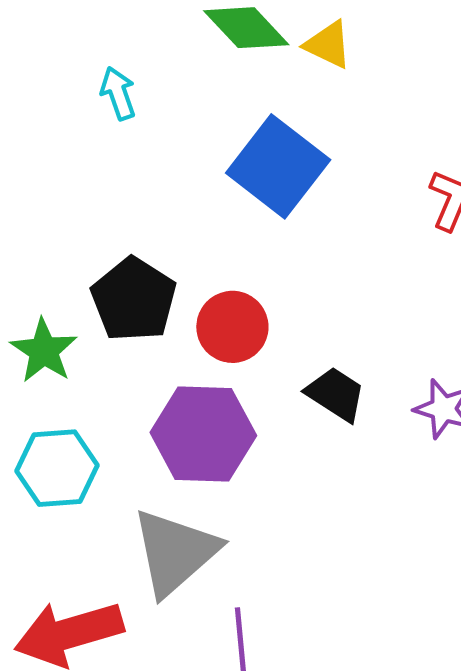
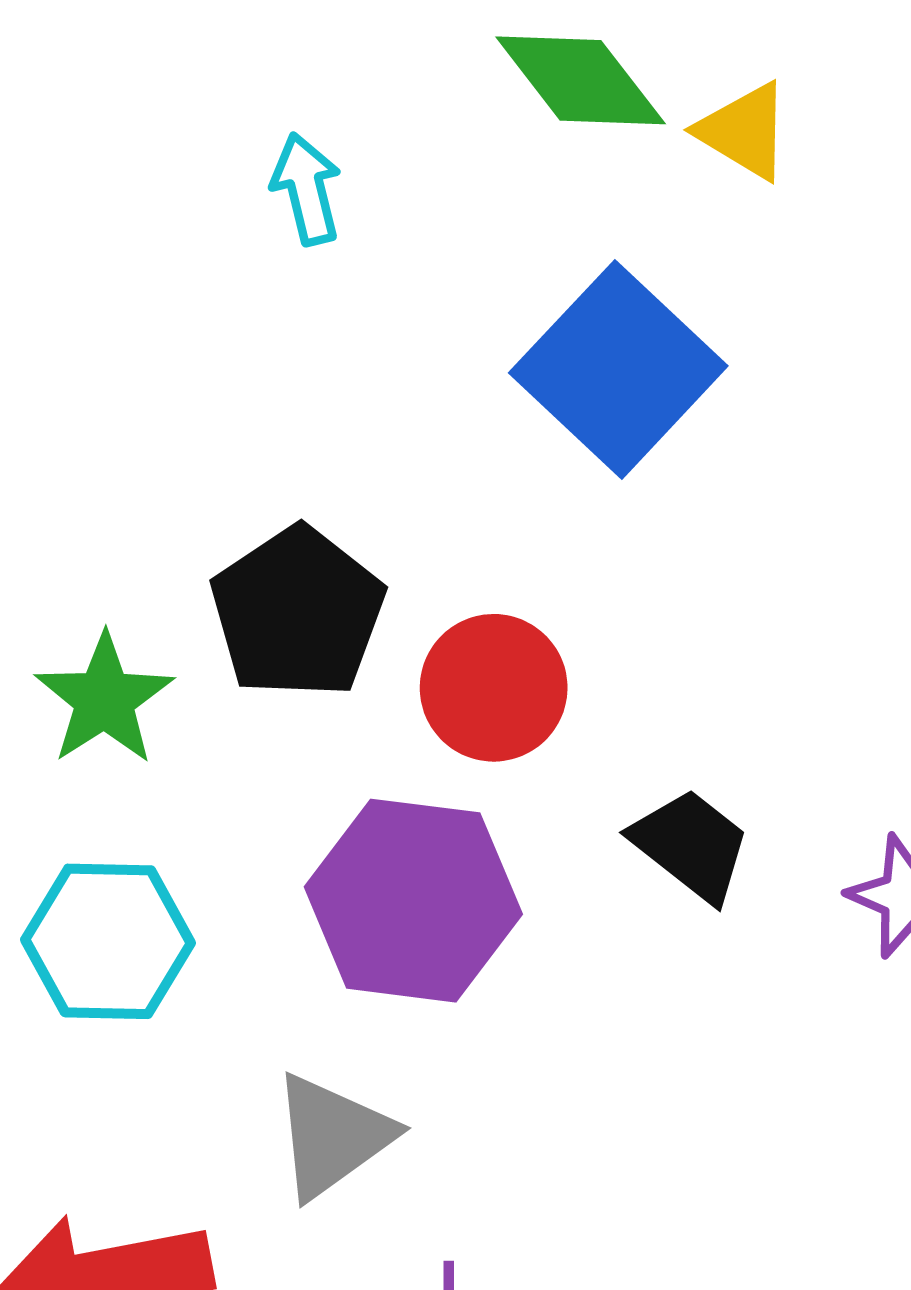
gray triangle: (175, 552) -> (332, 1136), size x0.7

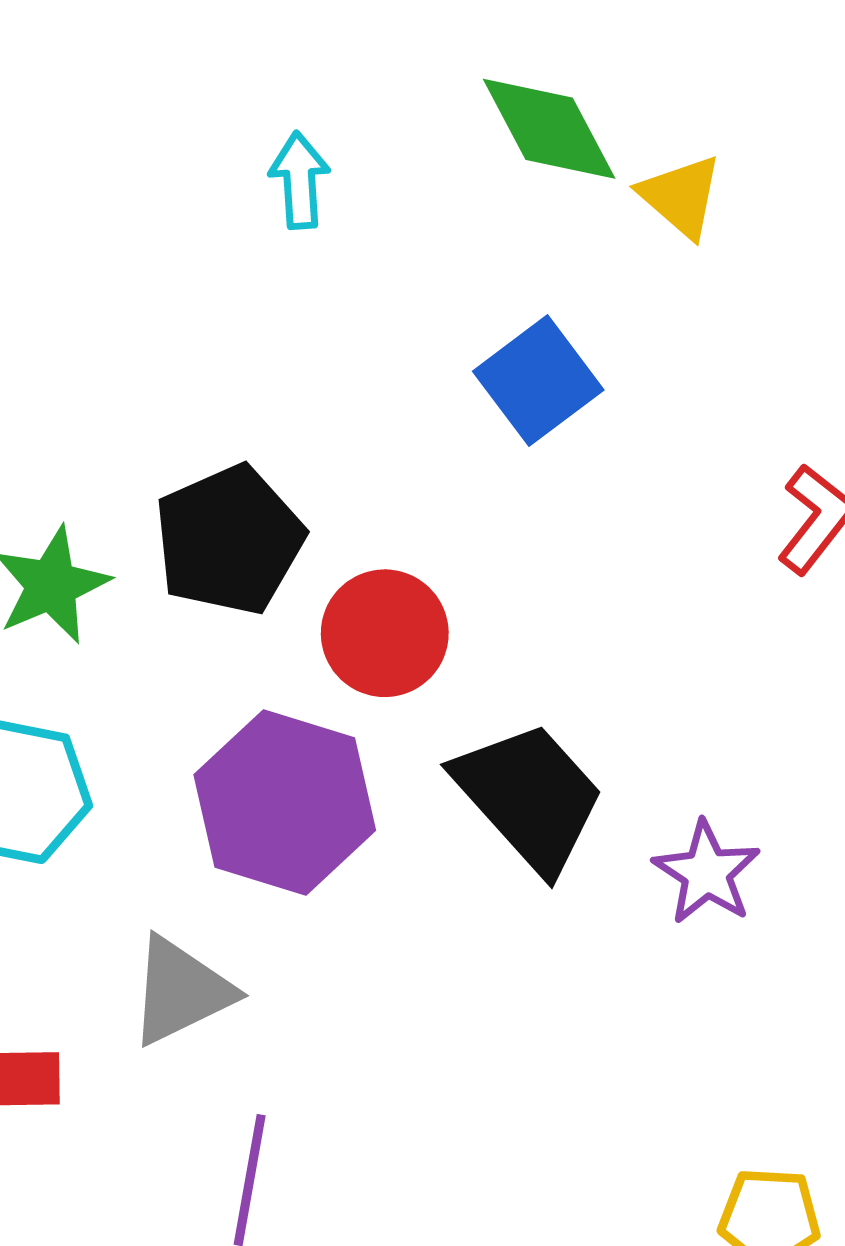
blue square: (618, 369) -> (538, 381), size x0.7
black trapezoid: (691, 845) -> (529, 797), size x1.5

